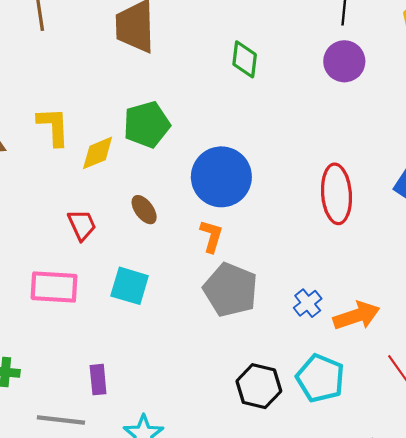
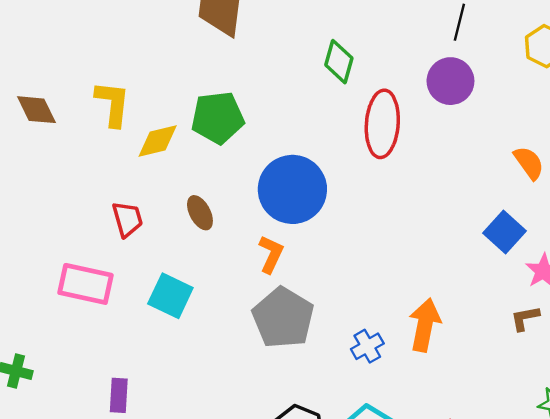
red ellipse: (336, 194) -> (382, 124), moved
orange arrow: (356, 316) -> (425, 325), moved, turned -69

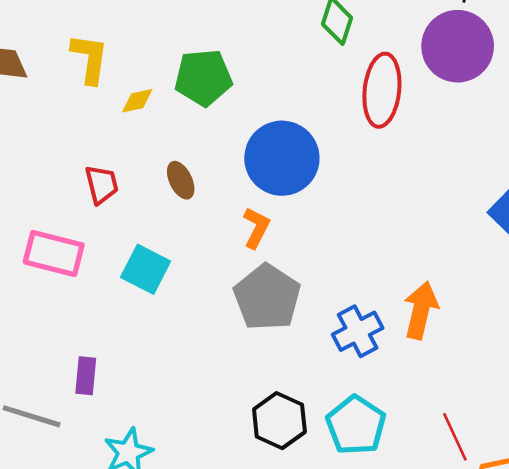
purple circle: (450, 81) -> (458, 46), size x1.4
yellow diamond: (158, 141) -> (137, 101), size x0.7
blue cross: (367, 346) -> (358, 331), size x1.4

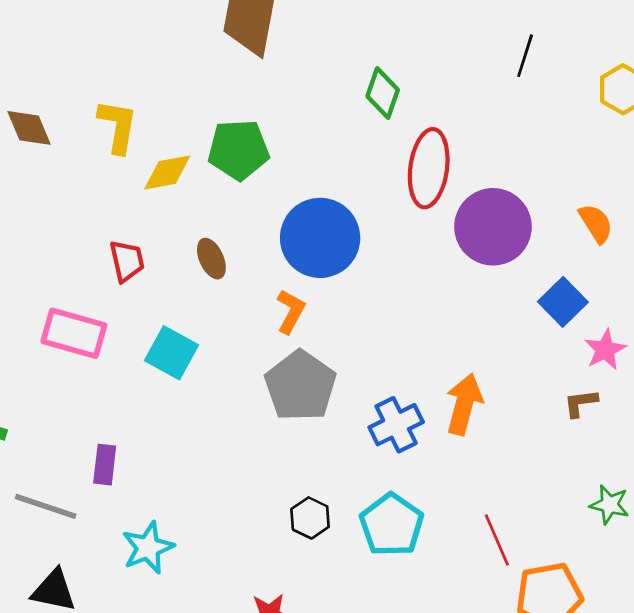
purple circle: (458, 46) -> (493, 227), moved
yellow diamond: (137, 101) -> (167, 173), size x1.4
black hexagon: (279, 421) -> (310, 518), size x0.7

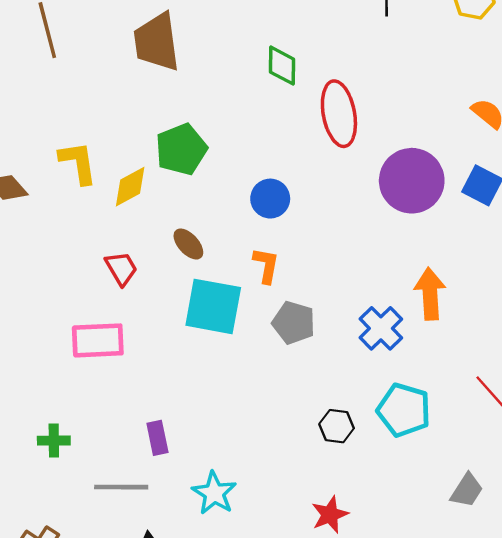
purple circle: (493, 227) -> (412, 181), moved
blue circle: (320, 238) -> (270, 199), size x0.6
cyan square: (171, 353) -> (213, 306), moved, size x1.4
gray pentagon: (300, 386) -> (294, 323), size x0.7

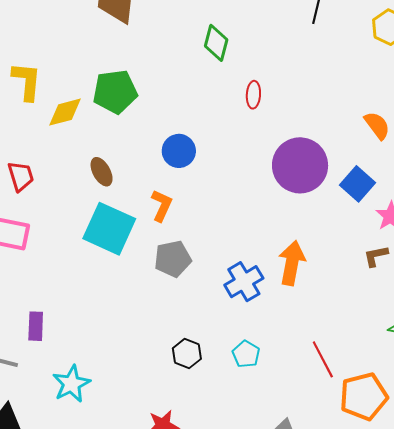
red ellipse: (339, 114) -> (253, 95), size x0.5
red trapezoid: (121, 268) -> (21, 176), moved
gray pentagon: (294, 323) -> (173, 259), turned 30
cyan pentagon: (404, 410) -> (246, 354), size x0.6

